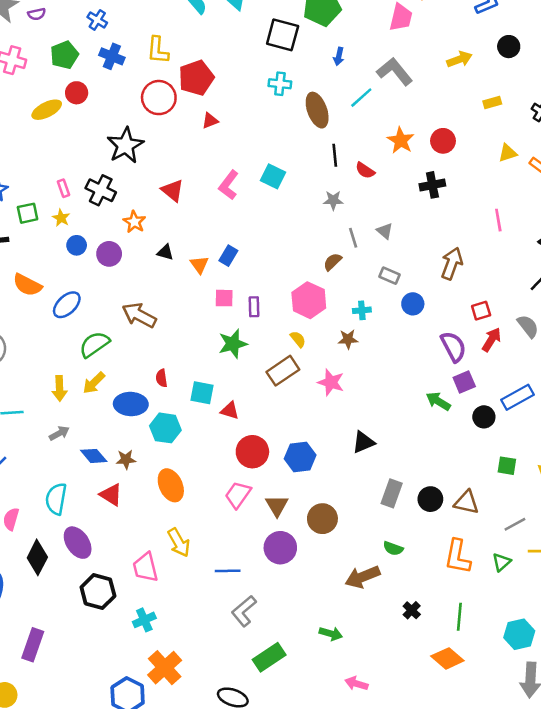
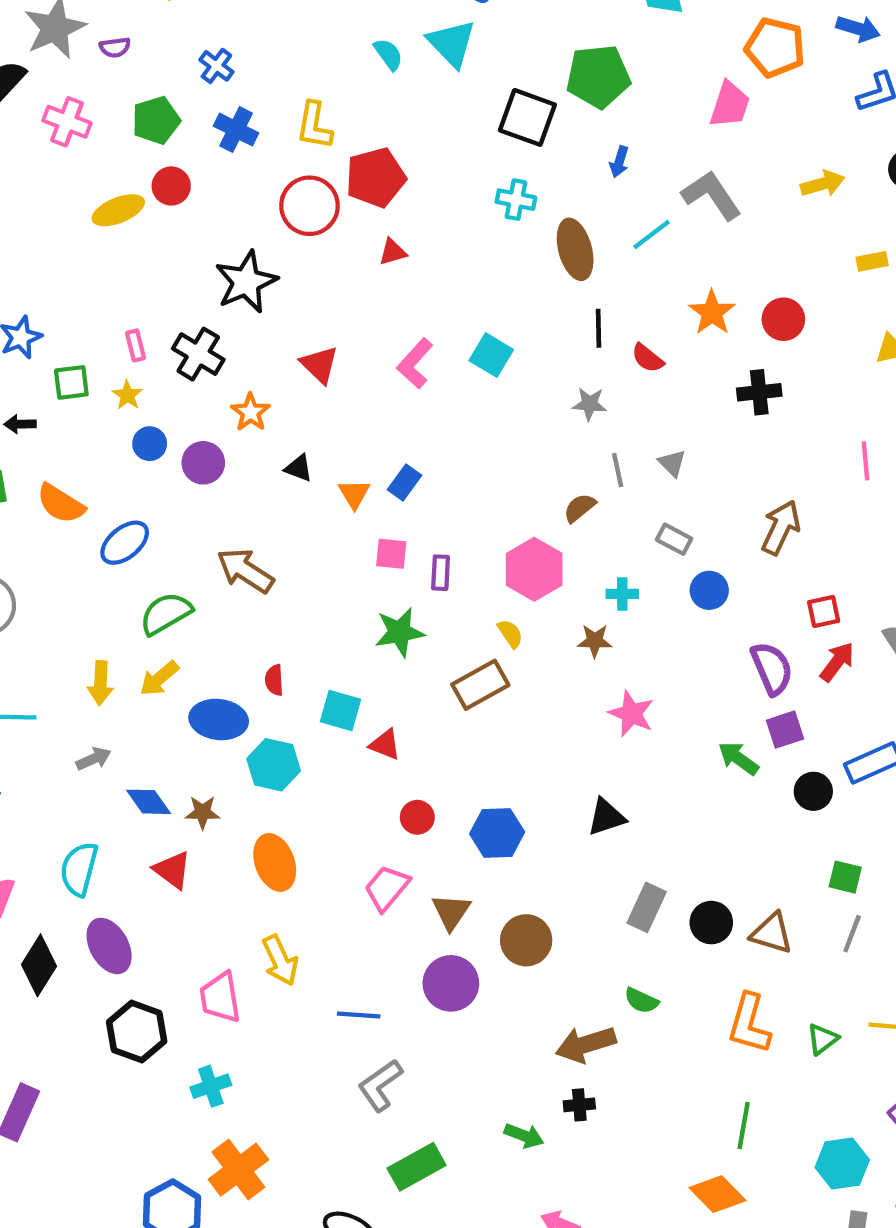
pink star: (331, 382) -> (631, 714), moved
red circle: (252, 452) -> (417, 817), size x0.6
gray line: (515, 524) -> (852, 934), moved, turned -45
black cross: (412, 610) -> (579, 1105), moved, turned 36

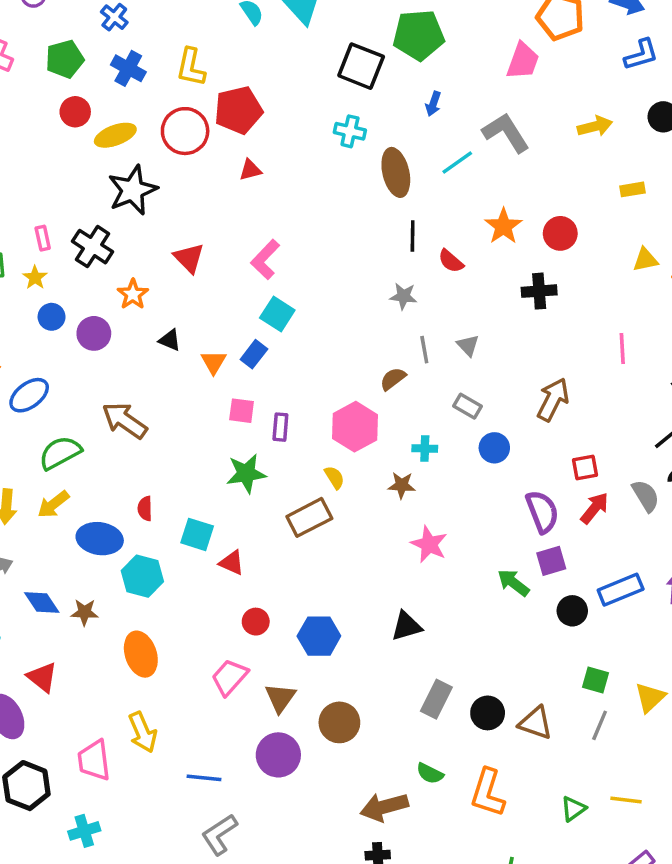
yellow ellipse: (118, 210) -> (115, 135), moved
cyan square: (491, 355) -> (277, 314), moved
red triangle: (172, 870) -> (42, 677), moved
orange L-shape: (749, 1024) -> (488, 793), moved

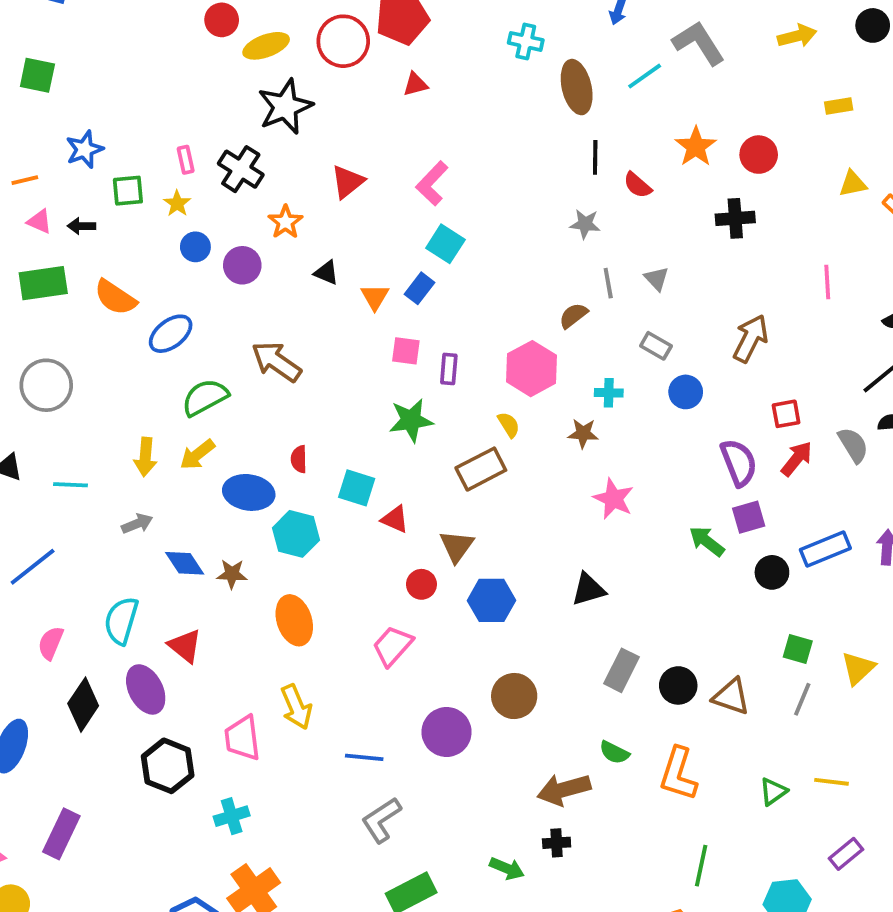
red triangle: (189, 258) -> (348, 182), turned 36
brown triangle: (280, 698) -> (457, 546), moved

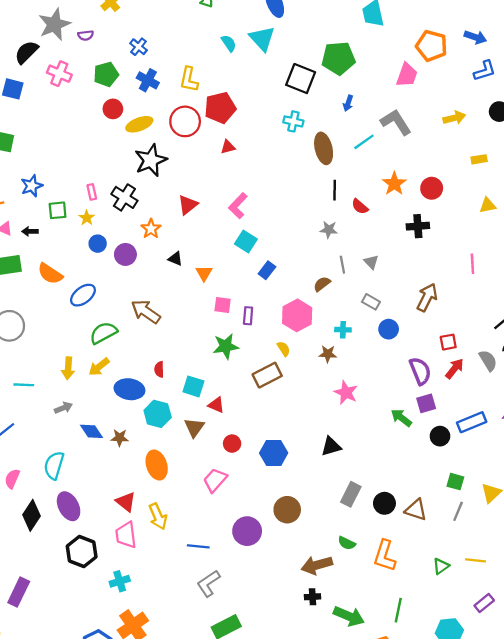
blue rectangle: (419, 288) -> (267, 270), moved
brown triangle: (457, 546) -> (194, 427), moved
red triangle: (185, 646) -> (126, 502), moved
green arrow: (507, 868) -> (349, 616), moved, size x1.5

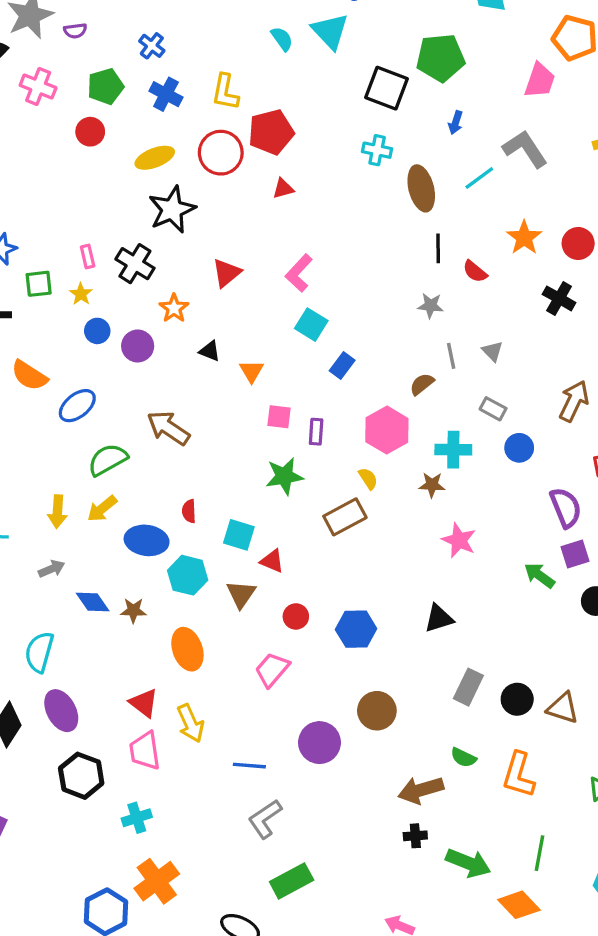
red circle: (113, 109) -> (90, 132), moved
black cross: (418, 226) -> (559, 298), turned 35
cyan cross: (343, 330) -> (453, 450), size x1.5

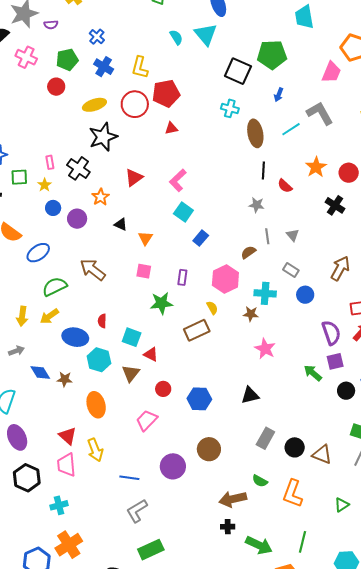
pink square: (279, 417) -> (144, 271), moved

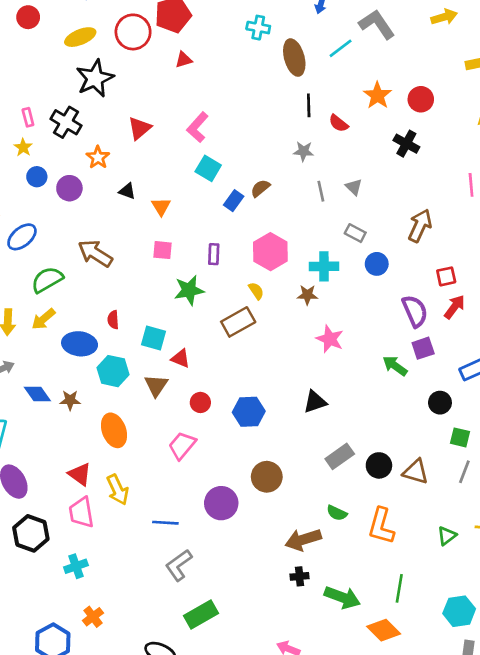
brown semicircle: (248, 252) -> (260, 188), moved
black circle: (346, 391) -> (440, 403), moved
gray rectangle: (265, 438) -> (340, 456), turned 30
orange cross: (69, 545) -> (93, 617), size x0.6

